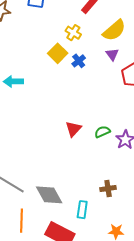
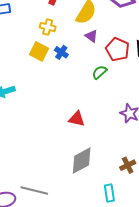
red triangle: (73, 129) -> (77, 119), turned -42
green semicircle: (102, 132) -> (99, 72), moved
gray diamond: (49, 195) -> (82, 161), moved, turned -72

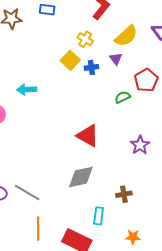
purple triangle: (91, 36) -> (116, 59), moved
blue cross: (61, 52) -> (91, 67), turned 32
red triangle: (77, 119) -> (88, 136), size x1.4

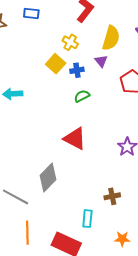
yellow semicircle: (126, 36) -> (111, 38), turned -30
green semicircle: (123, 97) -> (82, 96), moved
gray diamond: (81, 177) -> (48, 178), moved, turned -32

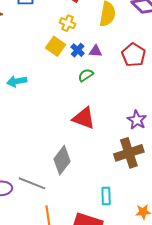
purple triangle: (101, 61) -> (96, 51), moved, turned -40
blue cross: (77, 70) -> (78, 50), turned -32
brown cross: (112, 196) -> (129, 153), moved, size x1.8

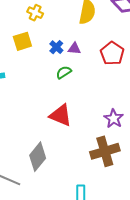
yellow cross: (67, 23) -> (35, 13), moved
yellow square: (56, 46) -> (22, 41), moved, turned 36

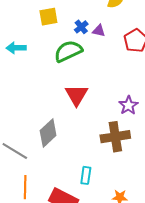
green semicircle: (64, 72) -> (68, 51), moved, size x1.8
red triangle: (61, 115) -> (76, 95), turned 30

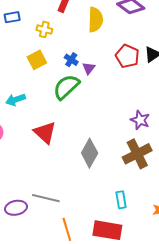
purple triangle: (99, 31) -> (89, 68), moved, turned -48
red triangle: (76, 95) -> (45, 133), moved
gray diamond: (48, 133) -> (90, 153), moved

